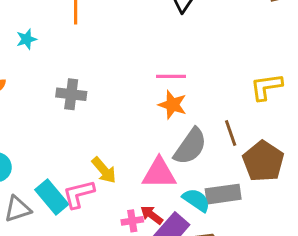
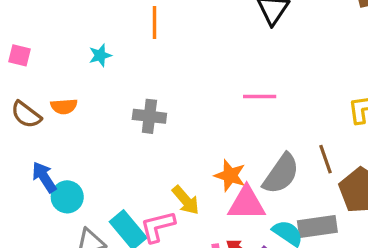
orange star: (172, 105) -> (230, 175), moved

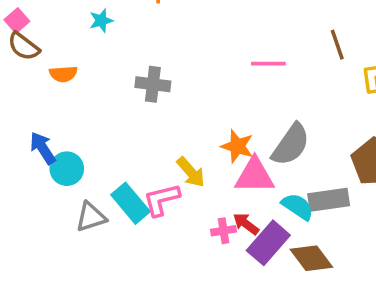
pink square: (19, 55) -> (17, 21), turned 35
brown semicircle: (26, 115) -> (24, 46), moved
brown line: (326, 159) -> (337, 45), moved

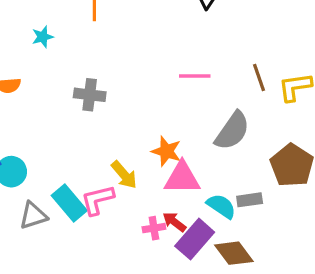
brown line: (337, 45) -> (259, 78), moved
gray semicircle: (291, 145) -> (232, 131), moved
gray rectangle: (329, 200) -> (250, 200), size x0.7

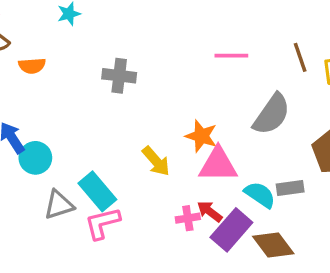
pink L-shape: (97, 200) -> (102, 223), moved

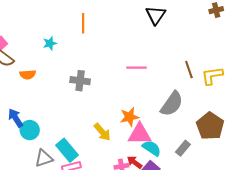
pink line: (231, 56) -> (137, 68), moved
orange star: (201, 136) -> (129, 117), turned -30
gray rectangle: (290, 188) -> (183, 148), turned -42
cyan semicircle: (260, 195) -> (152, 148), moved

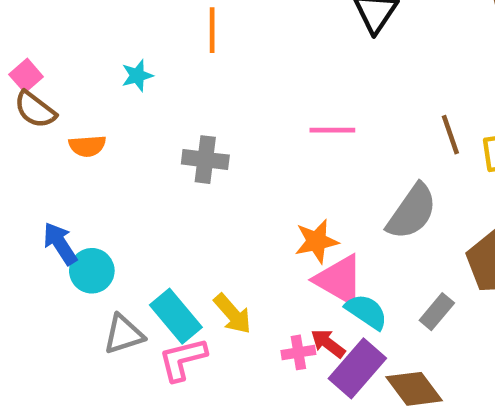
yellow arrow: (102, 132) -> (233, 314), moved
pink triangle: (140, 134) -> (339, 280), turned 30

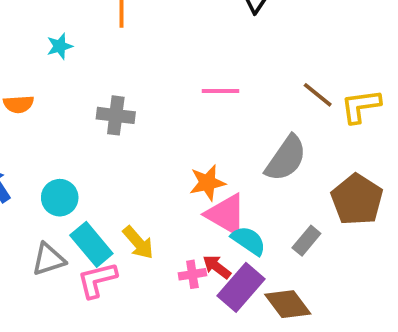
brown line: (450, 135) -> (318, 95), turned -32
cyan circle: (92, 271) -> (60, 198), moved

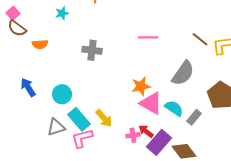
cyan semicircle: (249, 241) -> (174, 108), moved

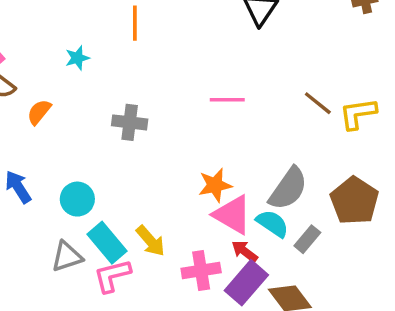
orange semicircle: (40, 44) -> (39, 112), turned 133
gray semicircle: (183, 73) -> (288, 189), moved
red arrow: (146, 131) -> (245, 251), moved
pink cross: (133, 135) -> (201, 270), size x1.5

